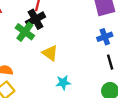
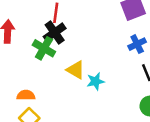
cyan star: (63, 83) -> (96, 81), moved

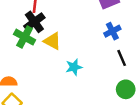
yellow triangle: (76, 70) -> (52, 41), moved

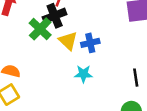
blue cross: (112, 31) -> (90, 43), moved

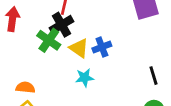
cyan star: (83, 74) -> (85, 78), moved

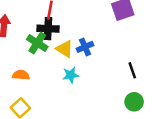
black cross: (62, 25) -> (48, 29), turned 35
orange semicircle: (25, 87) -> (21, 75), moved

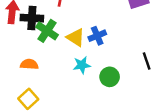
black cross: (48, 29) -> (32, 18), moved
green circle: (134, 102) -> (110, 77), moved

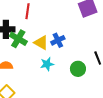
green circle: (110, 77) -> (78, 69), moved

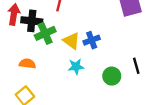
green cross: (18, 39) -> (45, 33), turned 30

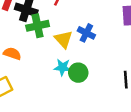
blue cross: (92, 40) -> (86, 33), moved, turned 35
green circle: (112, 76) -> (78, 73), moved

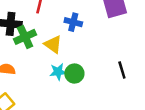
blue cross: (86, 33) -> (73, 22), moved

